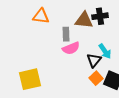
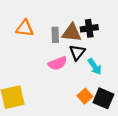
gray rectangle: (66, 34) -> (55, 35), moved
black triangle: (94, 60) -> (77, 52), moved

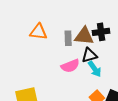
black triangle: (77, 52) -> (89, 55), turned 35
cyan arrow: (95, 67) -> (95, 69), moved

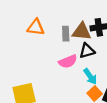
cyan arrow: (95, 69) -> (90, 76), moved

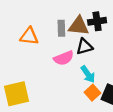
orange triangle: (36, 27) -> (29, 36), moved

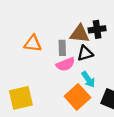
gray rectangle: (61, 28) -> (62, 48), moved
orange square: (92, 93) -> (77, 97), moved, size x1.6

